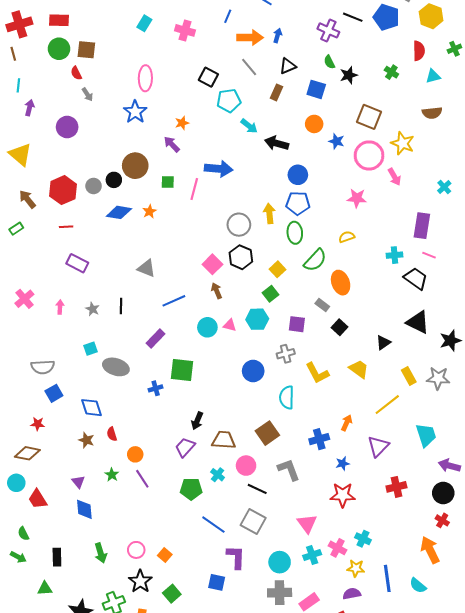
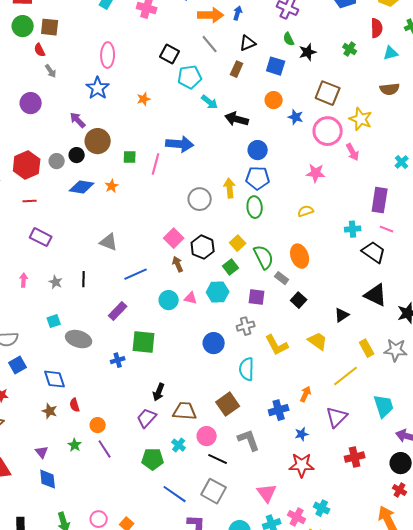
purple arrow: (172, 144) -> (78, 120), moved
black hexagon: (241, 257) -> (203, 247), moved
green semicircle: (315, 260) -> (264, 257), moved, turned -70

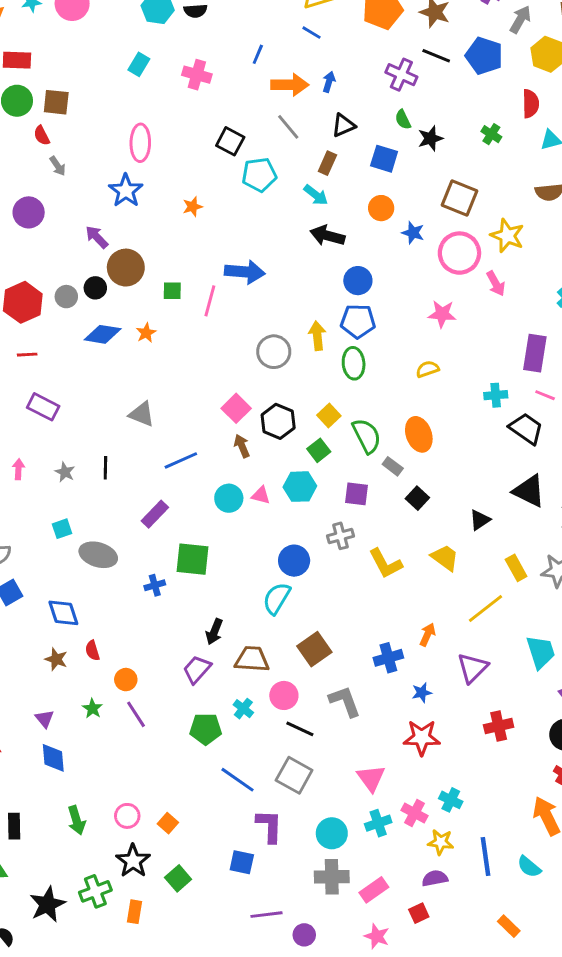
cyan arrow: (210, 102) -> (316, 195), moved
cyan semicircle: (247, 369) -> (277, 598), moved, turned 30

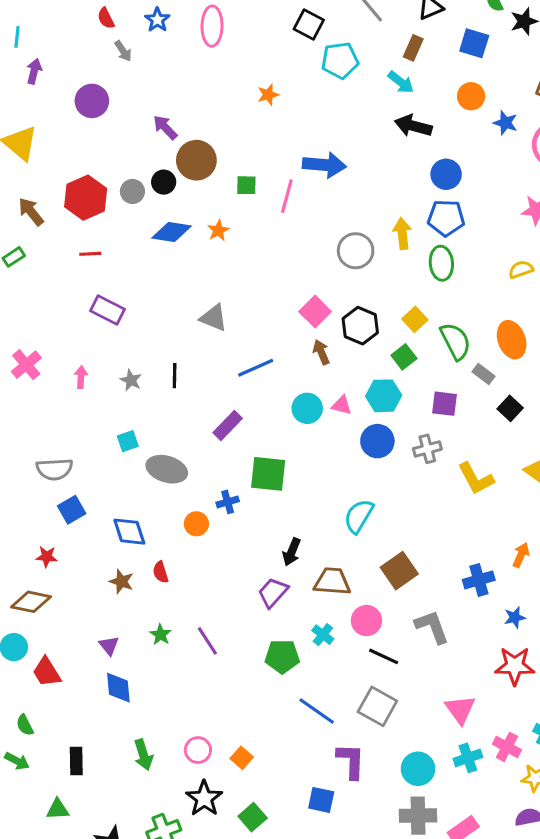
blue star: (126, 191) -> (157, 20), moved, size x0.7
blue circle: (294, 561) -> (377, 441), moved
orange circle: (126, 680) -> (196, 524), moved

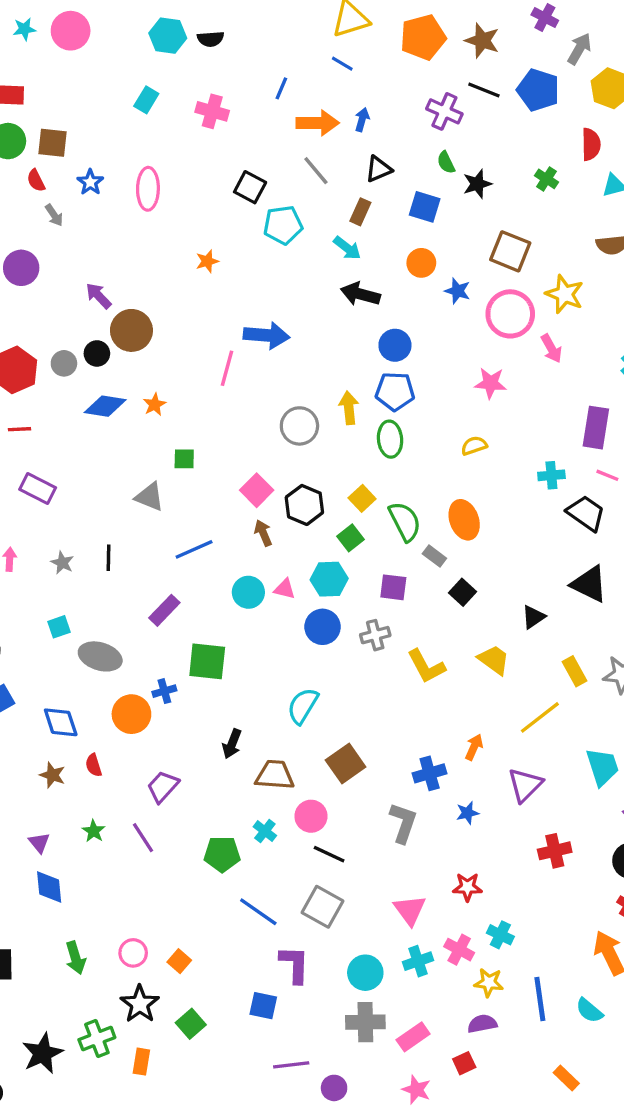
green square: (246, 185) -> (184, 459), moved
orange circle: (196, 524) -> (131, 714), size x1.5
purple trapezoid: (273, 592) -> (163, 787), moved
gray L-shape: (432, 627) -> (403, 823), moved, turned 39
red star: (515, 666) -> (467, 887), moved, size x0.7

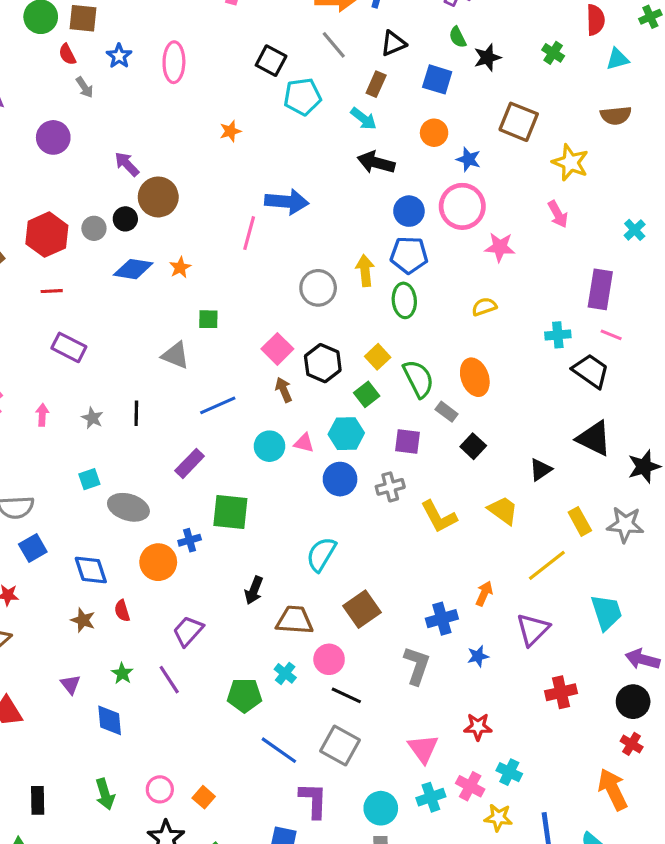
pink circle: (510, 314) -> (462, 206), moved
blue diamond: (49, 887) -> (110, 720), moved

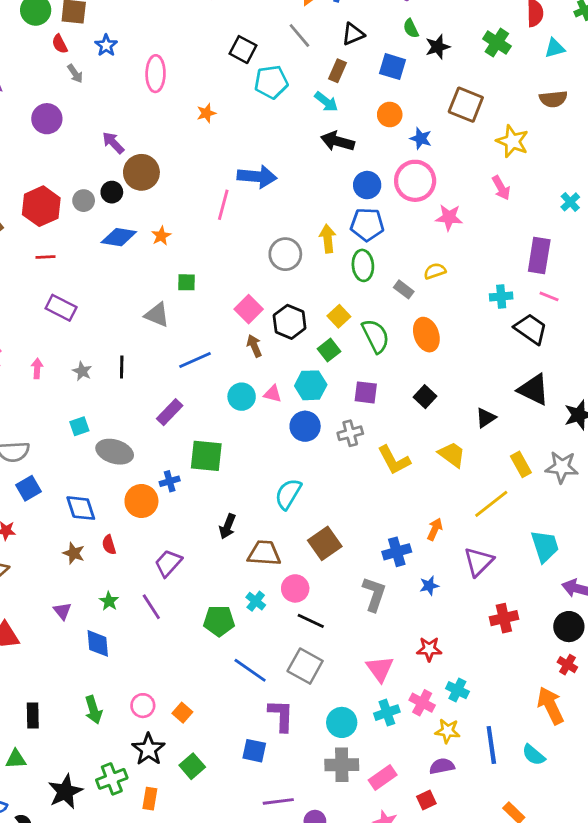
green cross: (553, 53) -> (497, 43), size x1.4
pink ellipse: (174, 62) -> (156, 74), moved
gray rectangle: (447, 412) -> (404, 289), moved

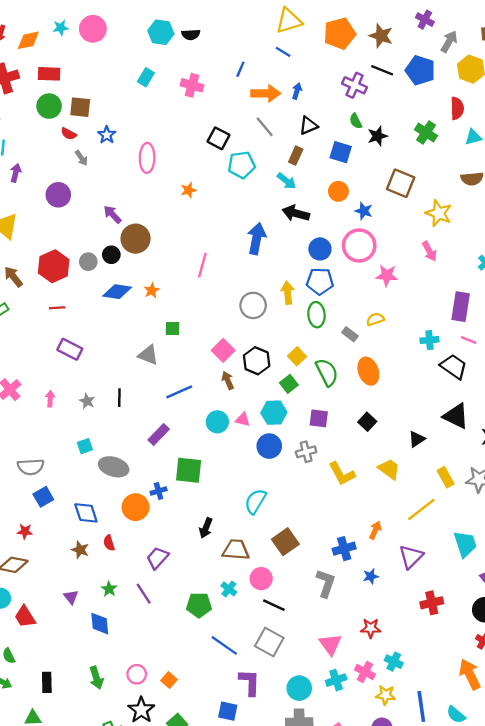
red semicircle: (60, 44) -> (69, 134), turned -35
blue arrow: (257, 177) -> (257, 239), moved, turned -84

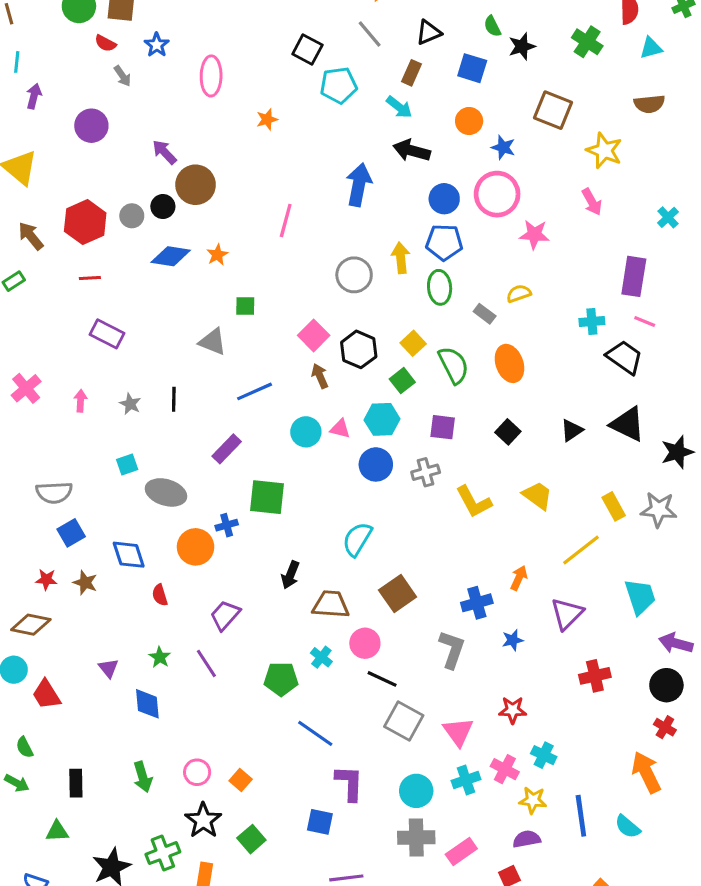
black triangle: (417, 439) -> (572, 430), moved
brown star: (80, 550) -> (85, 583), moved
gray square: (269, 642) -> (404, 721), moved

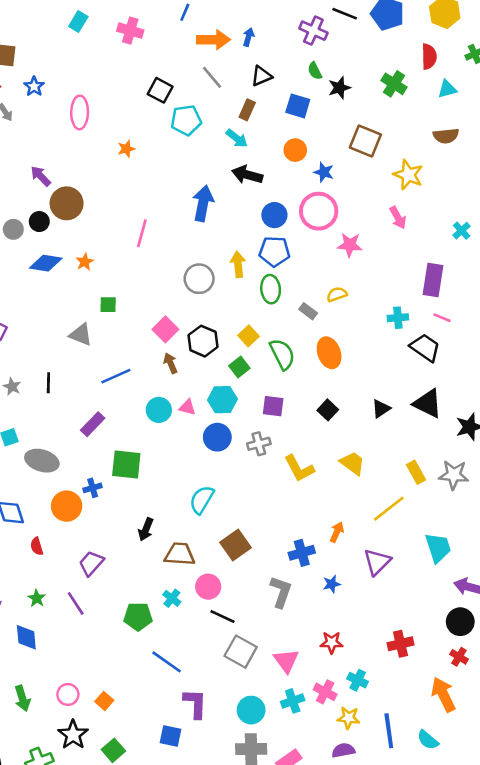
red cross: (595, 676) -> (400, 644), moved

